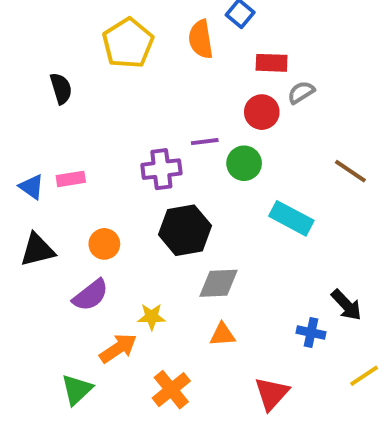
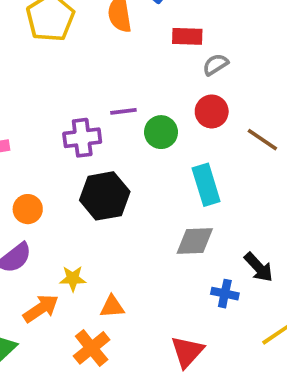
red circle: (262, 112) -> (212, 111), moved
cyan rectangle: (291, 218) -> (206, 185), turned 45
gray diamond: (218, 283) -> (195, 241), moved
orange triangle: (222, 334) -> (112, 307), moved

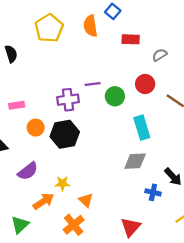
gray semicircle: (215, 65) -> (160, 55), moved
black hexagon: (105, 196) -> (65, 134), moved
orange circle: (28, 209) -> (36, 128), moved
orange triangle: (112, 307) -> (86, 200), turned 48

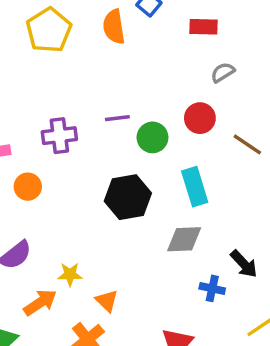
red rectangle: (131, 39) -> (203, 27), moved
purple cross: (68, 100) -> (59, 136), moved
black hexagon: (65, 134) -> (128, 197), moved

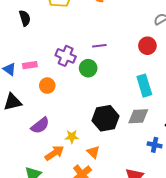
purple cross: (59, 136) -> (66, 56), turned 30
green circle: (152, 137) -> (88, 68), moved
black hexagon: (128, 197) -> (106, 118), moved

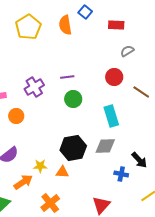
purple cross: (66, 56) -> (34, 87), turned 36
green circle: (88, 68) -> (73, 99), moved
orange triangle: (93, 152) -> (62, 172), moved, turned -40

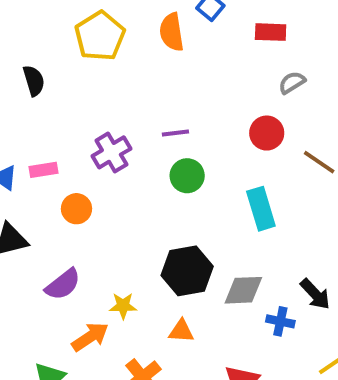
gray diamond: (105, 146) -> (243, 290), moved
orange triangle: (62, 172) -> (181, 331), moved

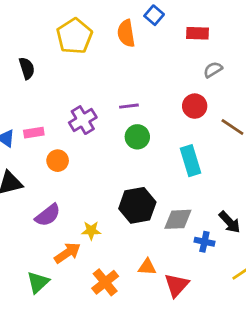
orange triangle: (181, 331) -> (147, 267), moved

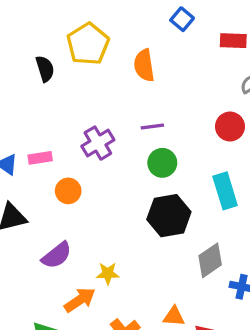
orange semicircle: (126, 33) -> (144, 65), moved
black semicircle: (27, 68) -> (45, 69), moved
black hexagon: (137, 205) -> (169, 216), moved
gray diamond: (178, 219) -> (210, 260), turned -32

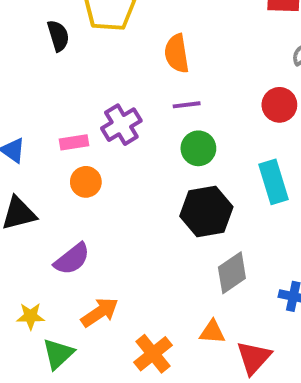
orange semicircle: (144, 65) -> (177, 53), moved
pink rectangle: (40, 158) -> (74, 142), moved
gray diamond: (210, 260) -> (232, 273), moved
yellow star: (108, 273) -> (31, 316), moved

